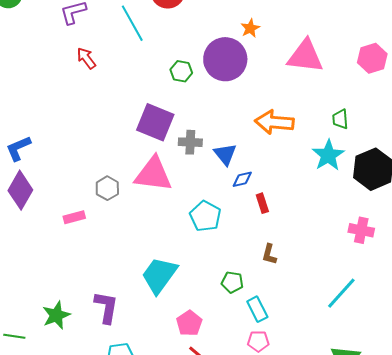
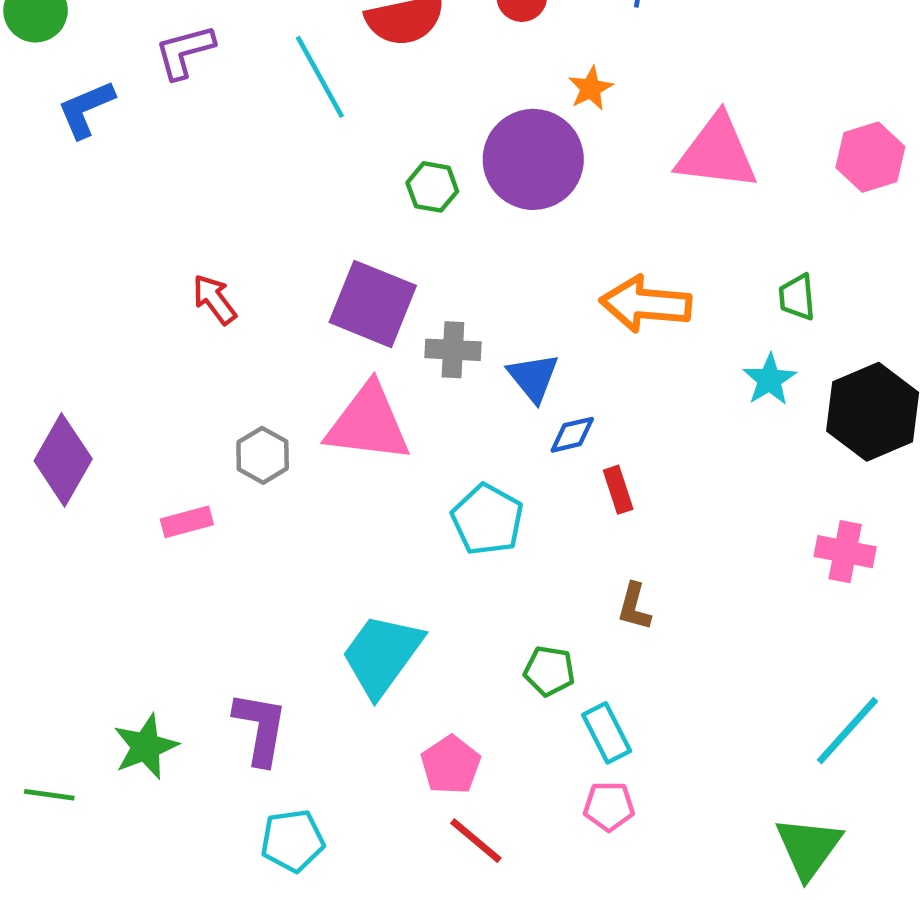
red arrow: (86, 58) -> (214, 299), moved
blue L-shape: (18, 148) -> (86, 109), moved
cyan star: (328, 155) -> (769, 380), size x0.7
cyan line: (341, 293) -> (847, 731), moved

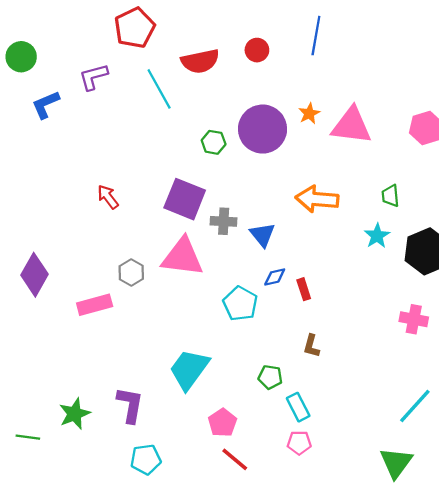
orange star: (591, 88) -> (309, 113), moved
blue diamond: (572, 435) -> (275, 277), moved
pink rectangle: (187, 522) -> (95, 305), size x1.4

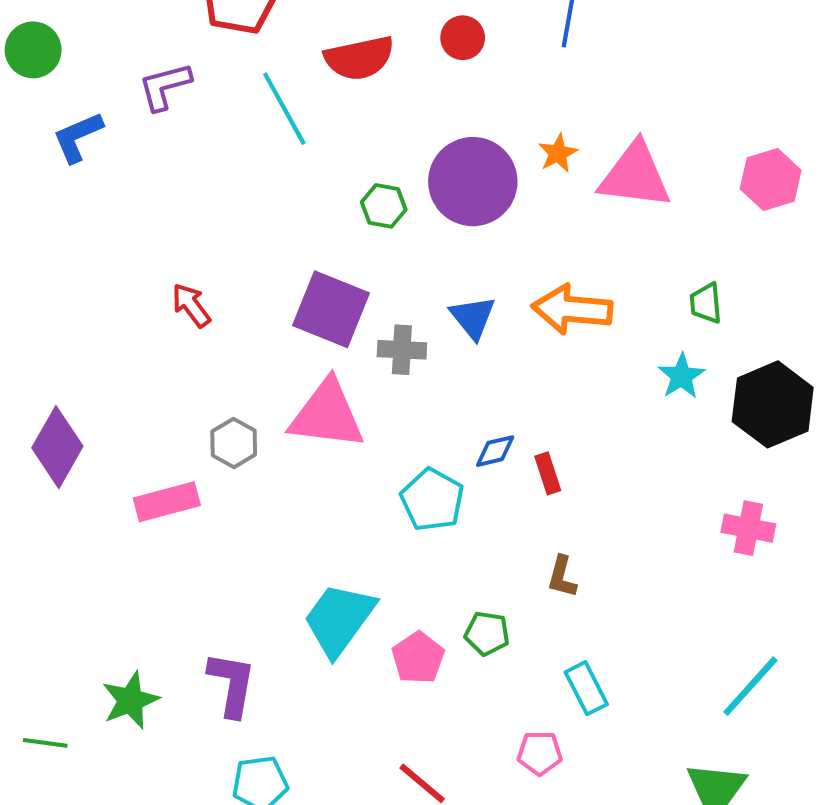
blue triangle: (263, 235) -> (473, 317), moved
cyan rectangle: (298, 407) -> (586, 688), moved
pink pentagon: (222, 423) -> (418, 658), moved

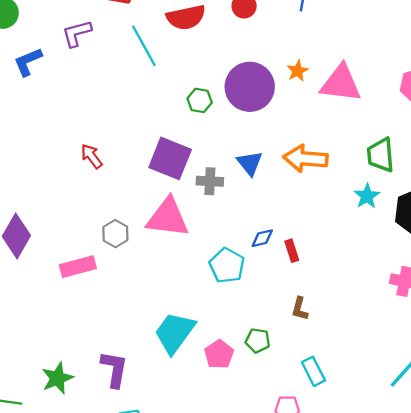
green trapezoid: (706, 303) -> (381, 155), size x1.5

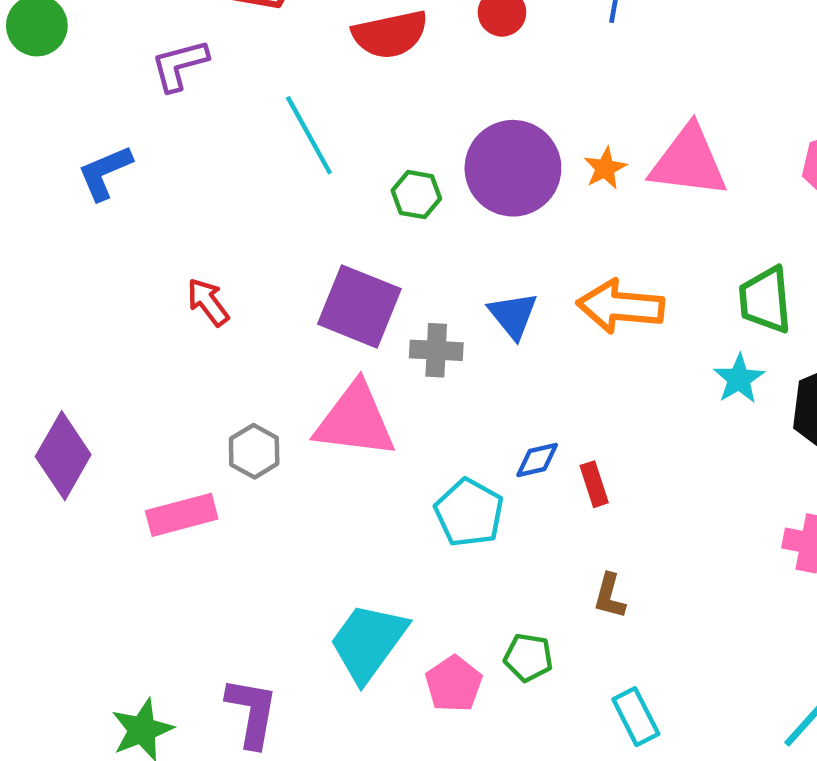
cyan line: (144, 46) -> (309, 135), moved
blue L-shape: (28, 62) -> (105, 173), moved
orange star: (298, 71) -> (605, 168), moved

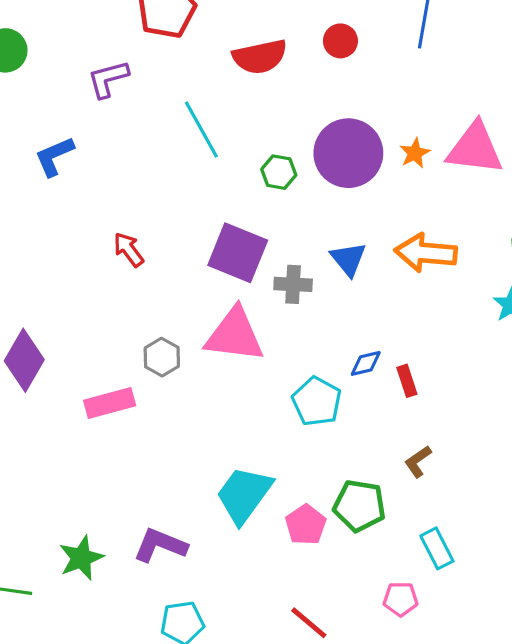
brown L-shape: (609, 596) -> (418, 461), turned 40
green pentagon: (528, 657) -> (359, 506), size x1.5
purple L-shape: (252, 712) -> (160, 545), turned -78

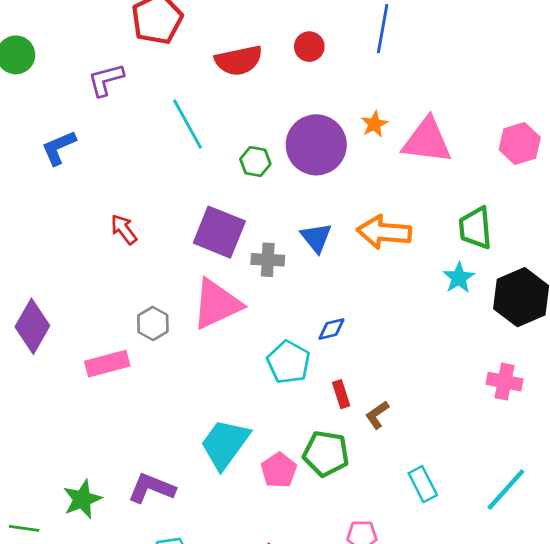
orange star: (415, 153) -> (374, 124), moved
pink triangle: (235, 335) -> (217, 304), turned -32
red rectangle: (407, 381) -> (341, 394), moved
cyan rectangle: (437, 548) -> (423, 484), moved

